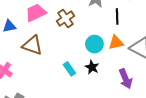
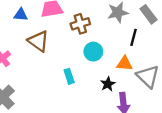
cyan circle: (94, 44) -> (93, 52), moved
black star: (92, 67) -> (108, 84), moved

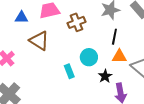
black line: (134, 37) -> (114, 37), moved
cyan circle: (93, 52) -> (89, 57), moved

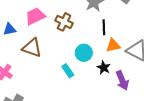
brown cross: (77, 22) -> (64, 22), turned -30

